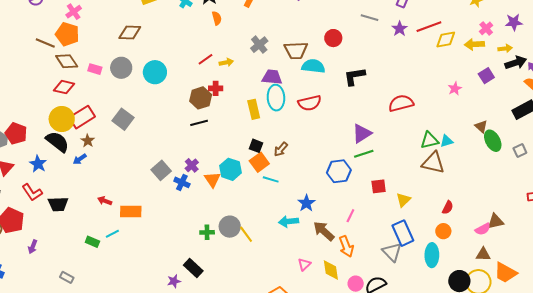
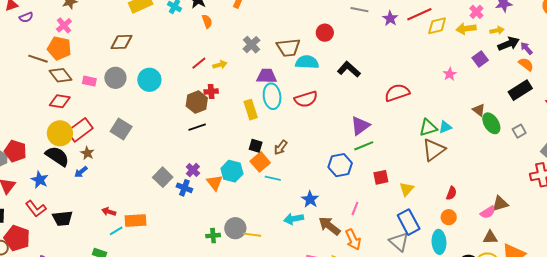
black L-shape: (355, 76) -> (349, 69), turned 55
brown triangle: (433, 163) -> (434, 150), turned -45
cyan line: (112, 234) -> (116, 231), moved
yellow line: (246, 234) -> (252, 235), turned -42

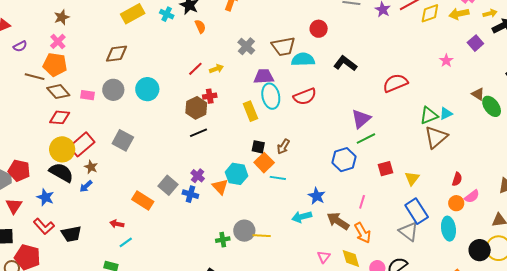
purple semicircle: (26, 17) -> (20, 46), moved
pink semicircle: (488, 212) -> (472, 196), moved
orange rectangle: (135, 220) -> (143, 201), moved, turned 40

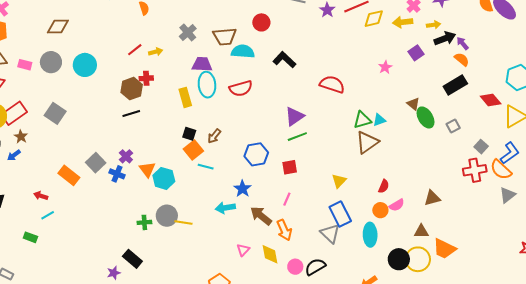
red semicircle: (395, 83) -> (332, 84), turned 35
blue hexagon: (344, 160) -> (256, 154), moved
red square: (385, 169) -> (290, 167), moved
cyan hexagon: (237, 174) -> (164, 178), moved

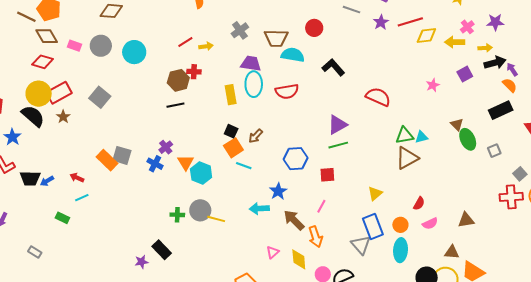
blue arrow: (14, 155) -> (47, 181), moved
gray square: (96, 163) -> (122, 155), moved, turned -36
orange circle: (380, 210) -> (400, 225), moved

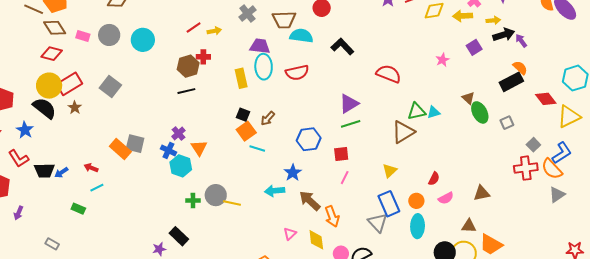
orange semicircle: (510, 85) -> (520, 68), moved
brown triangle: (407, 158) -> (403, 132), moved
cyan hexagon: (201, 173) -> (181, 166), moved
pink line: (321, 206) -> (345, 178), moved

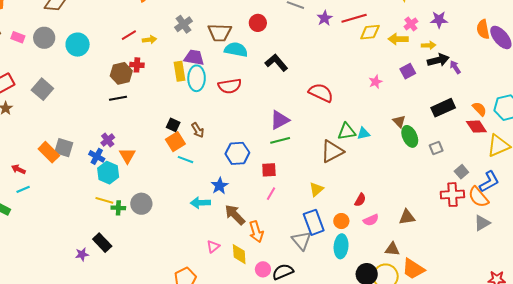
orange semicircle: (520, 68) -> (479, 109), moved
yellow rectangle: (241, 78) -> (179, 71), moved
brown arrow: (268, 118) -> (198, 130), turned -77
yellow line: (232, 203) -> (104, 200), moved

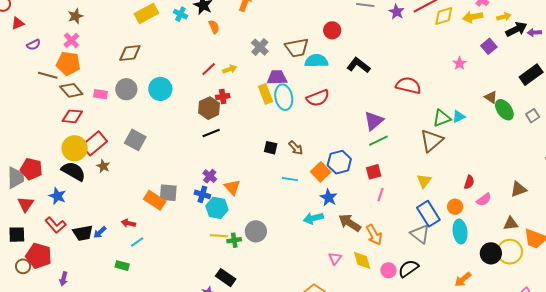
purple arrow: (455, 67) -> (534, 33), turned -48
orange square: (175, 142) -> (321, 172), moved

